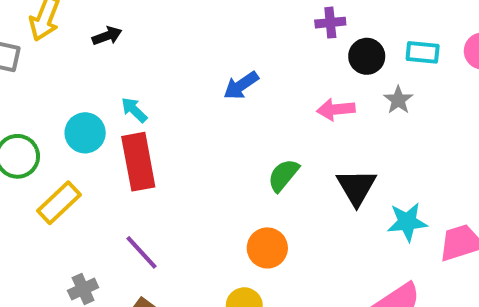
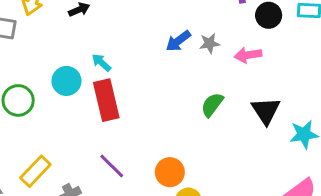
gray star: (398, 100) -> (210, 43), moved, turned 30
yellow rectangle: (59, 203) -> (35, 171), moved
orange circle: (267, 248) -> (170, 172), moved

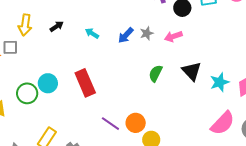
cyan arrow: (101, 63) -> (92, 33), moved
cyan circle: (66, 81) -> (48, 83), moved
purple line: (112, 166) -> (110, 124), moved

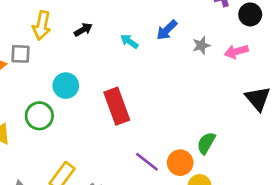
blue arrow: (126, 35) -> (167, 30), moved
green semicircle: (156, 73) -> (206, 143), moved
cyan circle: (48, 83) -> (66, 86), moved

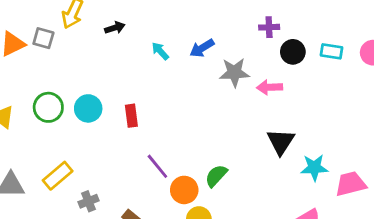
gray star: (201, 45) -> (234, 73), size x1.5
cyan circle: (66, 86) -> (88, 108), moved
red rectangle: (117, 106) -> (131, 116), size x0.6
purple line: (147, 162) -> (157, 166), moved

